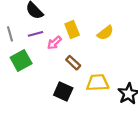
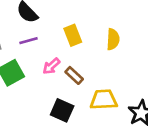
yellow semicircle: (105, 33) -> (113, 39), turned -49
pink arrow: (54, 43) -> (51, 66), moved

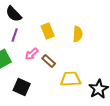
purple line: (29, 41) -> (15, 35), turned -56
black square: (62, 110) -> (22, 87), moved

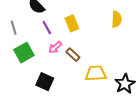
yellow semicircle: (78, 34) -> (117, 19), moved
purple line: (15, 35) -> (47, 28), moved, turned -48

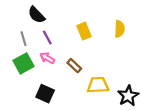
yellow rectangle: (72, 23) -> (84, 31), moved
gray line: (14, 28) -> (24, 39), moved
pink arrow: (55, 47) -> (47, 58), moved, turned 72

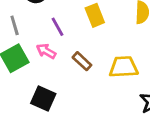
purple line: (47, 38) -> (58, 27), moved
yellow trapezoid: (98, 85) -> (124, 67), moved

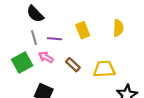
gray line: (15, 25) -> (34, 38), moved
purple line: (58, 27) -> (55, 39), turned -56

